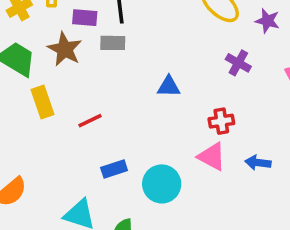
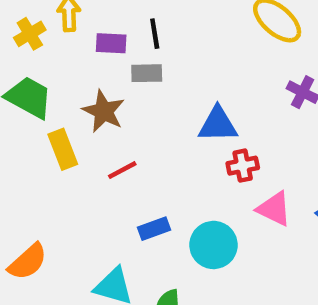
brown star: (65, 49) -> (104, 111), moved
blue triangle: (169, 87) -> (218, 124), size x1.4
red cross: (221, 121) -> (243, 166), moved

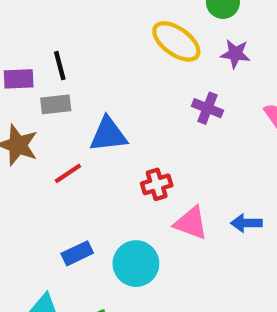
blue triangle: (218, 124) -> (108, 135), moved
red line: (122, 170) -> (68, 173), moved

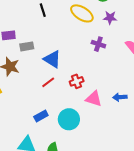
black line: (60, 66) -> (43, 10), moved
blue triangle: (108, 135) -> (52, 59), turned 42
red line: (68, 173) -> (48, 82), moved

